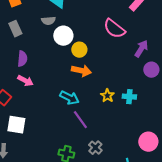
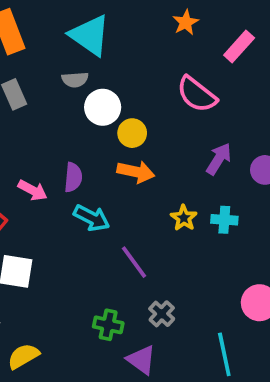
purple arrow: (141, 49) -> (219, 159), moved
purple semicircle: (22, 59) -> (73, 177), moved
cyan arrow: (69, 98) -> (92, 218), moved

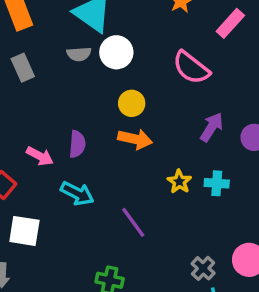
white circle: (103, 107) -> (116, 52), moved
cyan arrow: (92, 218) -> (77, 193), moved
gray cross: (162, 314) -> (203, 268), moved

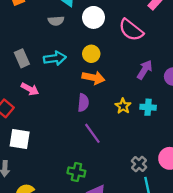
white circle: (116, 52) -> (94, 17), moved
gray rectangle: (23, 68) -> (22, 58), moved
purple semicircle: (77, 144) -> (83, 103), moved
cyan arrow: (77, 193) -> (55, 58), moved, turned -35

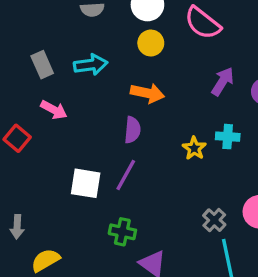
yellow circle: (91, 54) -> (151, 43), moved
yellow star: (123, 106) -> (194, 148), moved
purple line: (92, 133) -> (126, 175), moved, turned 65
white square: (20, 139) -> (86, 183), moved

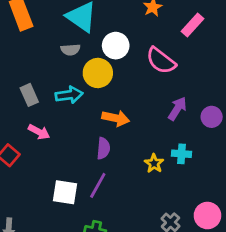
yellow circle: (151, 43) -> (98, 73), moved, size x1.4

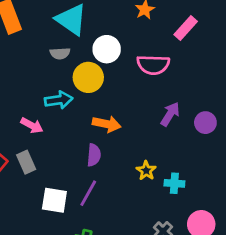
pink semicircle: (161, 61) -> (153, 65), turned -36
gray rectangle: (29, 95) -> (26, 162), moved
pink arrow: (39, 132) -> (32, 125), moved
cyan cross: (181, 154) -> (174, 183), moved

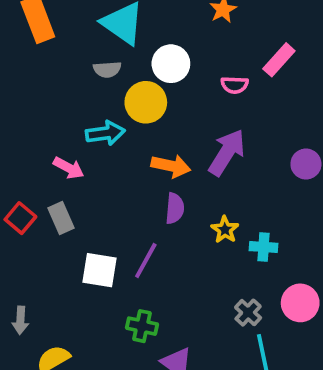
pink rectangle: (186, 28) -> (279, 60), moved
pink semicircle: (153, 65) -> (235, 85), size x0.6
purple arrow: (170, 114) -> (227, 152), moved, size x1.4
purple semicircle: (94, 155) -> (175, 208), moved

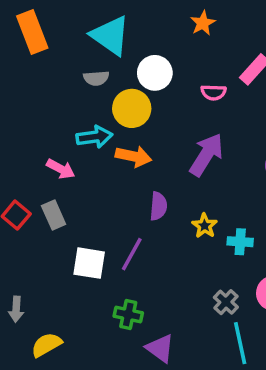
orange arrow: (171, 166) -> (134, 156), moved

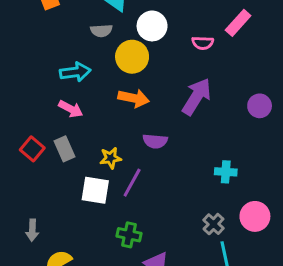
cyan arrow: (94, 137) -> (75, 72), moved
purple semicircle: (158, 206) -> (155, 141), turned 90
yellow star: (205, 226) -> (111, 158), moved, turned 30

